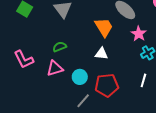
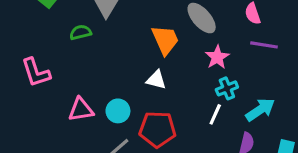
green semicircle: (60, 47) -> (81, 32), moved
pink triangle: (55, 68) -> (81, 110), moved
white line: (143, 80) -> (215, 114), moved

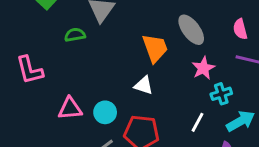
cyan cross: (227, 88) -> (221, 94), moved

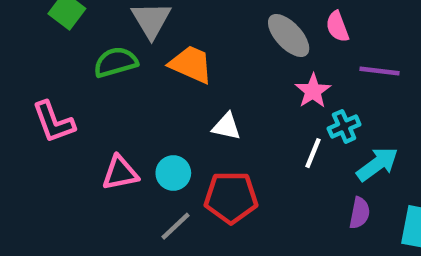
pink semicircle: (240, 29) -> (337, 27), moved
green semicircle: (75, 35) -> (116, 62), size x1.4
orange trapezoid: (155, 48) -> (191, 64), moved, turned -40
white line: (197, 122) -> (313, 153), moved

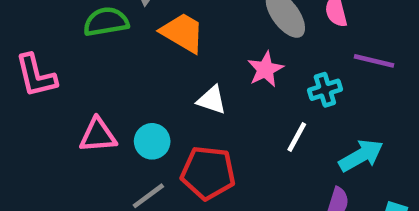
pink star: (313, 91) -> (265, 69), moved
cyan cross: (344, 126) -> (325, 90), moved

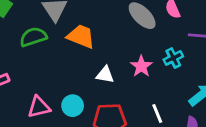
pink star: (265, 69) -> (141, 66), moved
white line: (297, 137) -> (157, 113), moved, turned -42

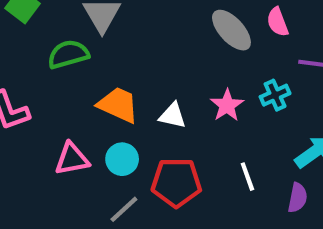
orange trapezoid: (81, 36) -> (118, 105), moved

